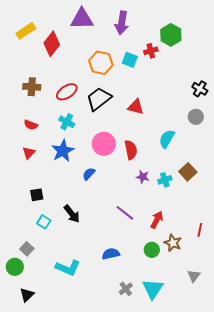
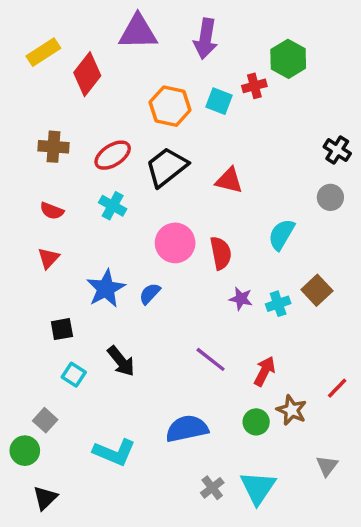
blue star: (63, 151) -> (106, 289), moved
red line: (200, 230) -> (337, 388), turned 32
blue semicircle: (111, 254) -> (187, 429), size x1.4

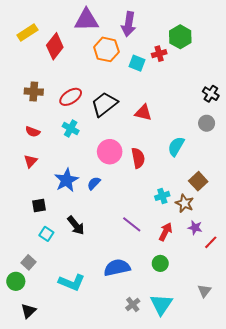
orange hexagon: (170, 106) -> (106, 49), moved
purple star: (241, 299) -> (195, 228), moved
cyan cross: (278, 304) -> (162, 196), moved
brown star: (292, 410) -> (184, 203), moved

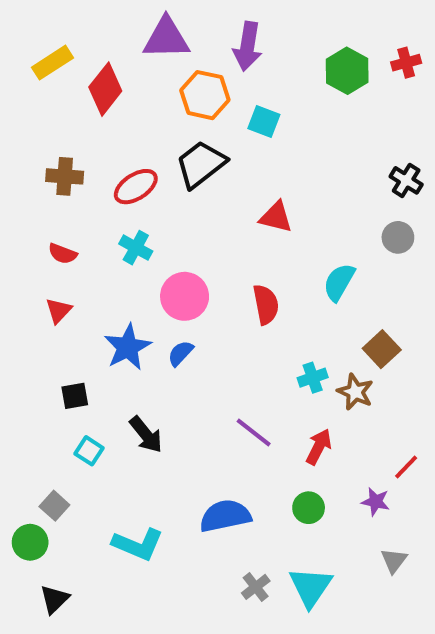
red cross: (159, 54) -> (406, 63), moved
black trapezoid: (104, 104) -> (201, 164), moved
pink circle: (110, 152) -> (185, 296), moved
purple star: (195, 228) -> (376, 502), moved

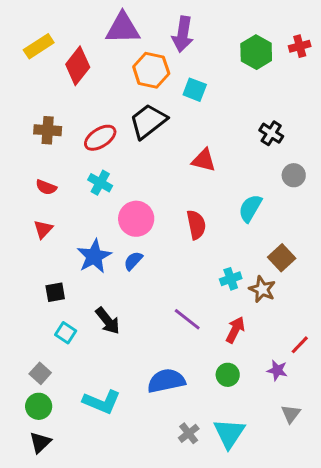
black cross: (406, 180) -> (271, 133), moved
green circle: (30, 542) -> (39, 406), moved

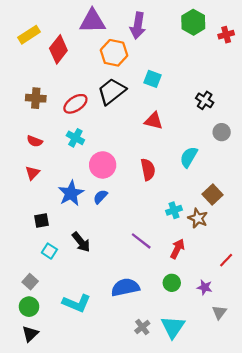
green hexagon: (256, 52) -> (193, 22), moved
cyan square: (195, 90) -> (152, 79), moved
purple star: (277, 370) -> (205, 287), moved

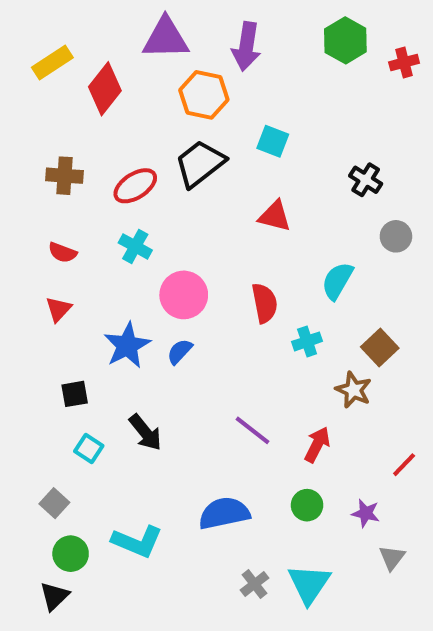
cyan cross: (174, 210) -> (307, 341), moved
green circle: (29, 307) -> (71, 554), moved

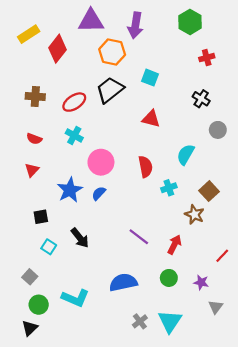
red cross: (404, 63) -> (207, 58), moved

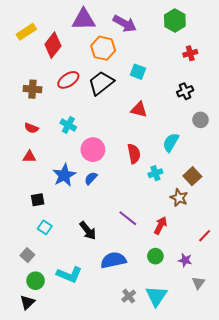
purple arrow: (135, 25) -> (125, 24), turned -70
black cross: (201, 99) -> (185, 91), turned 35
red ellipse: (74, 102) -> (68, 80), moved
red triangle: (32, 170) -> (29, 157), turned 48
black arrow: (80, 238) -> (88, 231), moved

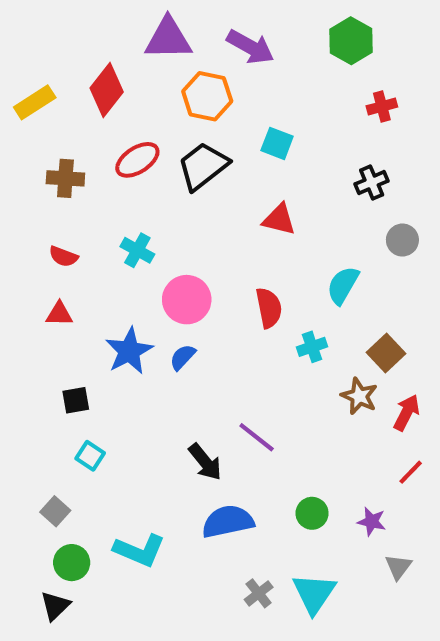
yellow rectangle: (26, 32) -> (35, 102), moved
red arrow: (161, 225) -> (407, 413), moved
black arrow: (88, 231) -> (205, 462), moved

